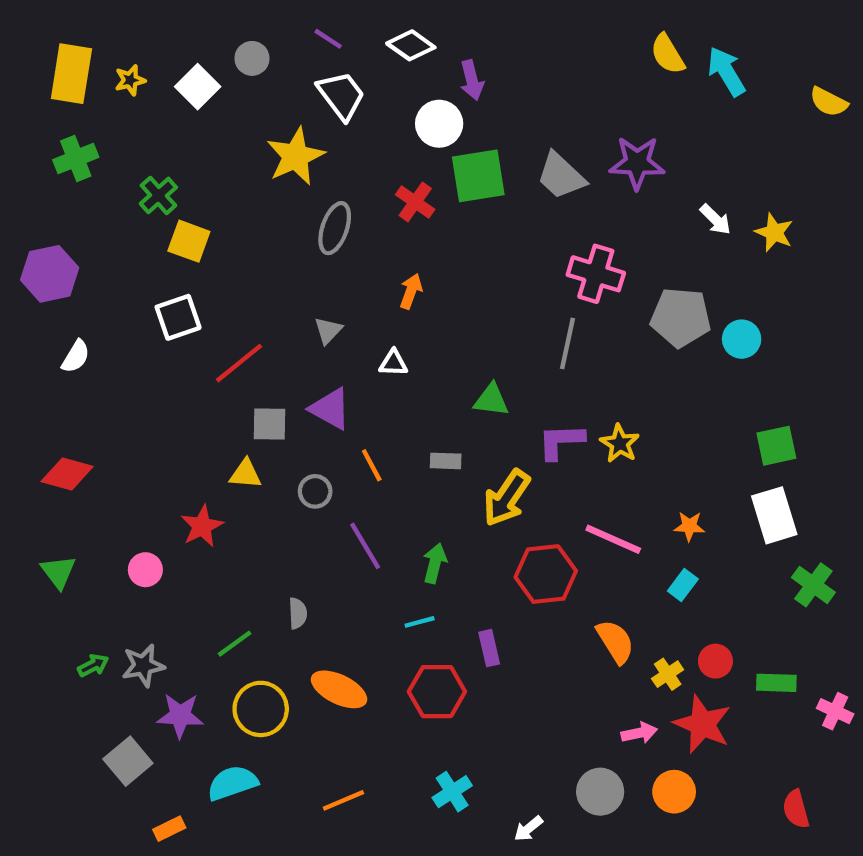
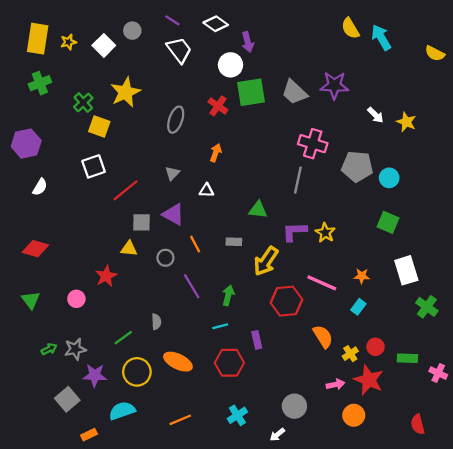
yellow star: (296, 156) -> (125, 92), moved
green square: (776, 446) -> (388, 222), moved, turned 35
gray circle: (600, 792) -> (294, 406), moved

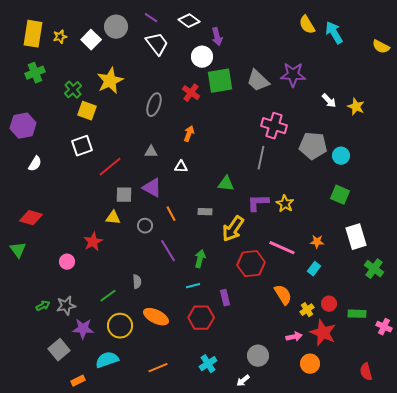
gray circle: (132, 31) -> (116, 27), size x1.5
gray triangle: (172, 173) -> (151, 152), turned 48
green triangle: (31, 300) -> (18, 250), moved

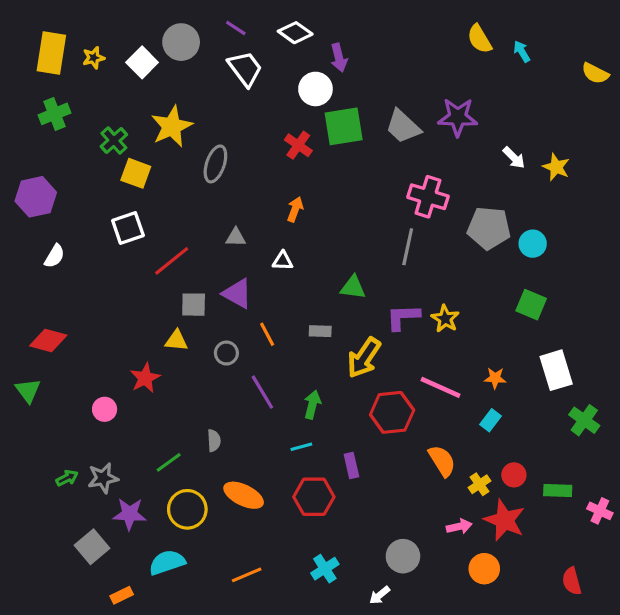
cyan arrow: (334, 33) -> (522, 51), size x0.6
gray ellipse: (154, 105) -> (215, 164), moved

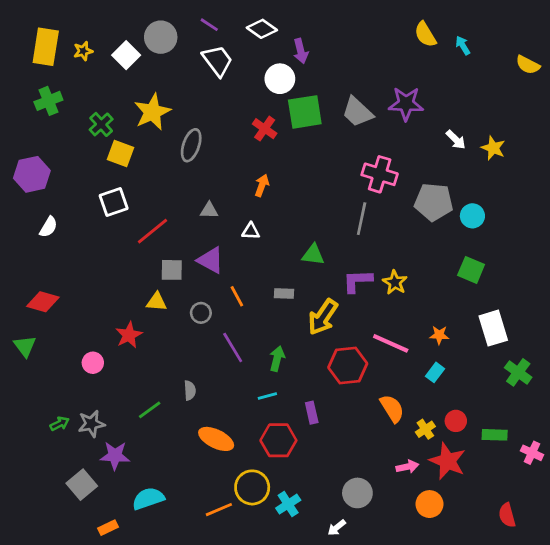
yellow circle: (187, 509) -> (252, 487), moved

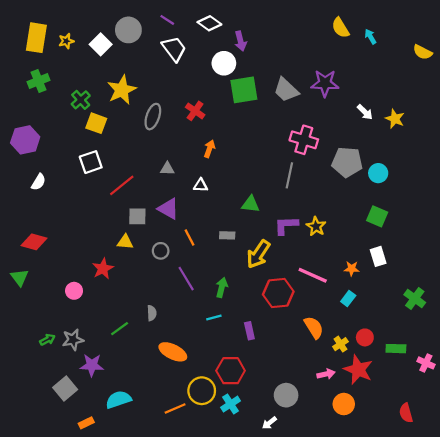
red cross: (265, 129) -> (195, 111), moved
white rectangle: (493, 328) -> (378, 256), moved, size x0.7
red hexagon: (278, 440) -> (231, 371), moved

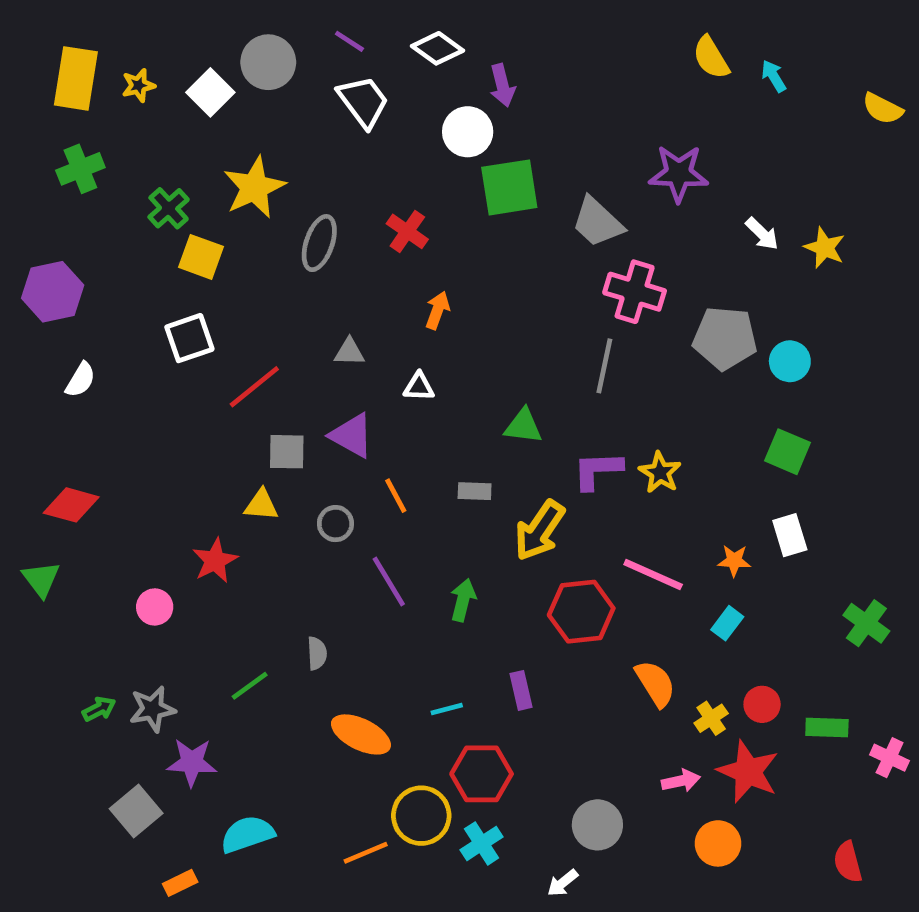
gray trapezoid: (286, 90) -> (597, 222), moved
cyan line: (214, 317) -> (447, 709), moved

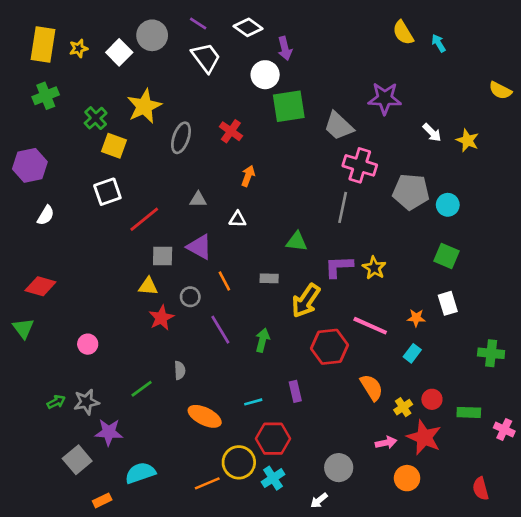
yellow semicircle: (883, 109) -> (500, 90), moved
red star: (215, 561) -> (161, 318), moved
green cross: (866, 623) -> (491, 353), turned -30

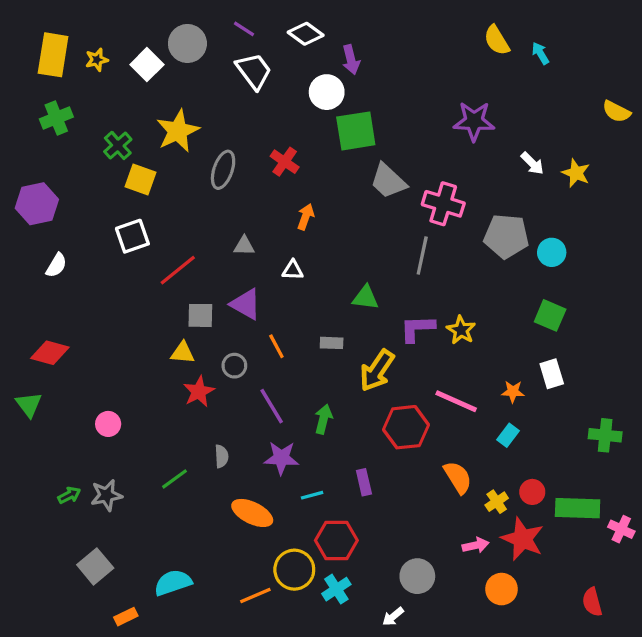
gray trapezoid: (339, 126) -> (388, 181), moved
green rectangle: (469, 412) -> (578, 508), size x1.5
purple star: (109, 432) -> (281, 458), moved

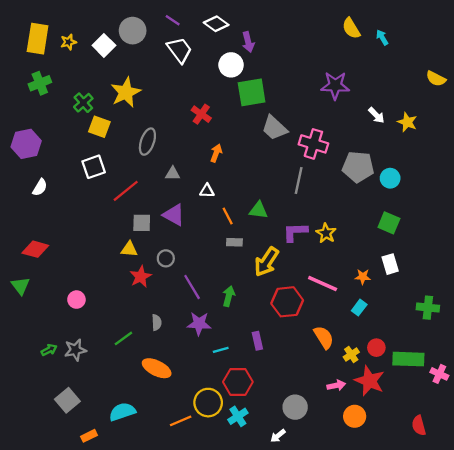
gray ellipse: (223, 170) -> (147, 142), moved
orange line: (276, 346) -> (228, 216), moved
orange ellipse: (252, 513) -> (157, 368), moved

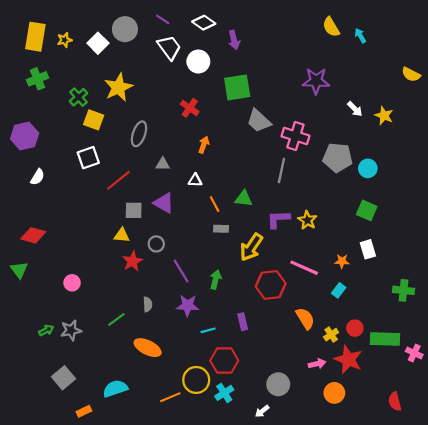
white circle: (231, 65) -> (198, 62), moved

